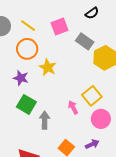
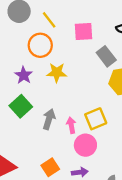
yellow star: (48, 67) -> (57, 73), turned 30
pink circle: (101, 119) -> (85, 145), moved
gray arrow: (45, 120) -> (49, 119), moved

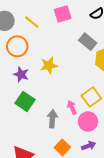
pink square: (83, 31) -> (63, 14), moved
orange circle: (40, 45) -> (17, 46), moved
gray arrow: (49, 119) -> (52, 119), moved

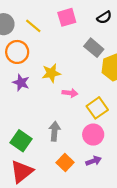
green square: (25, 101) -> (21, 141), moved
pink arrow: (72, 107) -> (70, 93), moved, turned 120

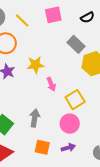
pink arrow: (70, 93) -> (51, 84), turned 56
orange square: (65, 162) -> (42, 147), turned -35

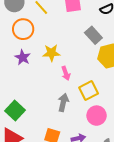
gray arrow: (35, 118) -> (63, 102), moved
pink circle: (70, 124) -> (97, 116), moved

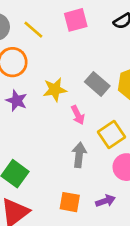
gray rectangle: (93, 35) -> (97, 84), moved

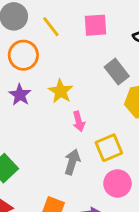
gray rectangle: (97, 84) -> (117, 72), moved
yellow star: (55, 90) -> (61, 91), turned 30

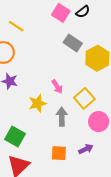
pink square: (96, 25) -> (61, 13), moved, turned -36
yellow star: (61, 91) -> (38, 103), moved, turned -30

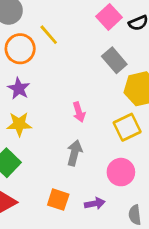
yellow line: (16, 26) -> (49, 35), moved
yellow square: (84, 98) -> (127, 127), moved
yellow star: (38, 103) -> (19, 124), moved

